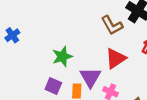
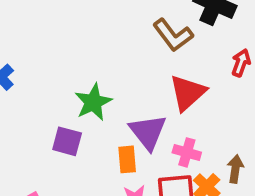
purple square: (53, 86) -> (67, 141), moved

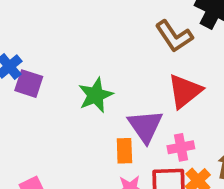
purple square: (67, 141) -> (29, 84), moved
pink cross: (187, 152) -> (181, 147), turned -30

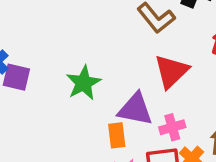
purple triangle: (145, 126) -> (135, 109), turned -39

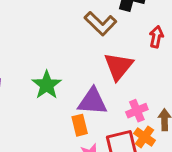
pink cross: (172, 127) -> (137, 111), moved

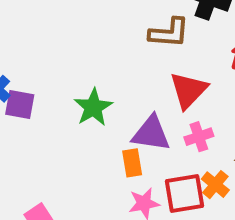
brown L-shape: (100, 24) -> (169, 33), turned -44
pink cross: (137, 111) -> (199, 137), moved

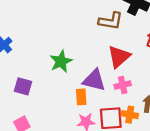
purple square: (20, 104) -> (23, 86), moved
orange cross: (215, 185) -> (130, 115), turned -35

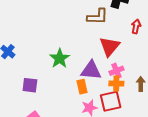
orange cross: (130, 115) -> (116, 83), moved

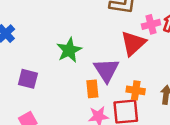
purple triangle: (91, 70) -> (106, 70), turned 45
pink cross: (116, 71) -> (151, 24), moved

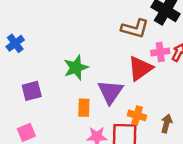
purple square: (28, 79) -> (32, 91), turned -36
orange rectangle: (92, 89) -> (84, 108), moved

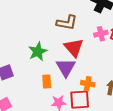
brown L-shape: (135, 29) -> (67, 23), moved
red triangle: (140, 68) -> (74, 48), moved, turned -30

